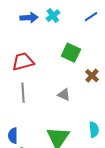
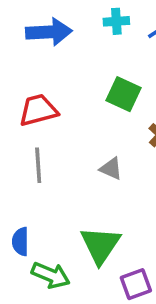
cyan cross: (53, 16) -> (116, 21), moved, turned 32
blue arrow: (29, 18) -> (49, 32), size x1.4

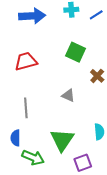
gray line: (38, 165) -> (26, 108), moved

